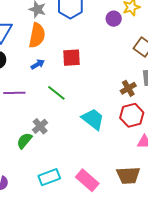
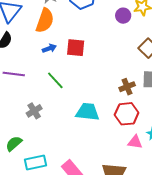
blue arrow: (38, 64) -> (49, 48), moved
cyan trapezoid: (93, 119) -> (87, 112), turned -40
green semicircle: (24, 141) -> (14, 144), moved

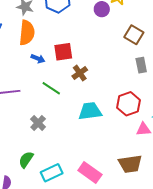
blue arrow: (49, 48) -> (38, 59), turned 56
brown cross: (127, 87) -> (80, 73), moved

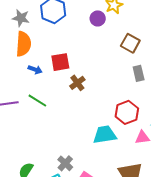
green line: (51, 88) -> (37, 101), moved
cyan trapezoid: (90, 111) -> (105, 135), moved
gray cross: (38, 123) -> (65, 163), moved

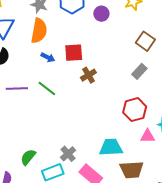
purple circle: (98, 18) -> (101, 14), moved
gray rectangle: (139, 73) -> (139, 71), moved, turned 49
cyan trapezoid: (105, 135) -> (111, 147), moved

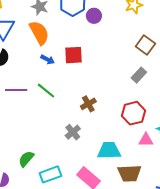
purple circle: (101, 14) -> (94, 16), moved
orange semicircle: (39, 31) -> (39, 33), turned -40
brown cross: (88, 75) -> (88, 104), moved
gray cross: (68, 154) -> (73, 132), moved

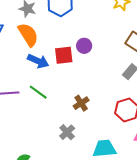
purple circle: (94, 16) -> (84, 46), moved
blue arrow: (48, 60) -> (38, 61), size x1.5

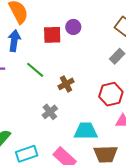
blue arrow: (38, 61) -> (14, 41), moved, turned -110
green line: (38, 92) -> (35, 70), moved

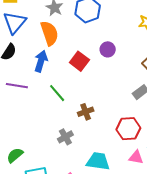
purple circle: (73, 27) -> (108, 49), moved
red square: (52, 35) -> (79, 61), turned 30

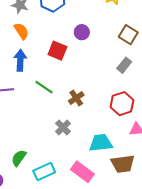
orange semicircle: (49, 33) -> (21, 31), size x0.7

